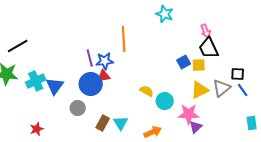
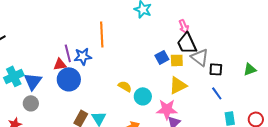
red triangle: (104, 76) -> (60, 64), moved
gray triangle: (222, 88) -> (200, 57), moved, turned -42
blue line: (243, 90) -> (217, 93), moved
gray circle: (78, 108) -> (31, 103), moved

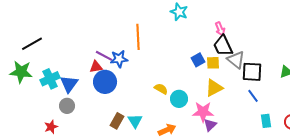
purple line: (68, 53) -> (104, 56), turned -48
black square: (216, 69) -> (252, 72), size x1.5

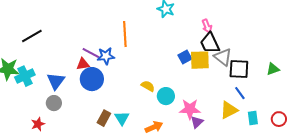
black line: (32, 44) -> (32, 36), moved
yellow square: (213, 63) -> (200, 60), size x1.5
cyan cross: (50, 79) -> (25, 76), moved
yellow triangle: (214, 88) -> (229, 110), moved

